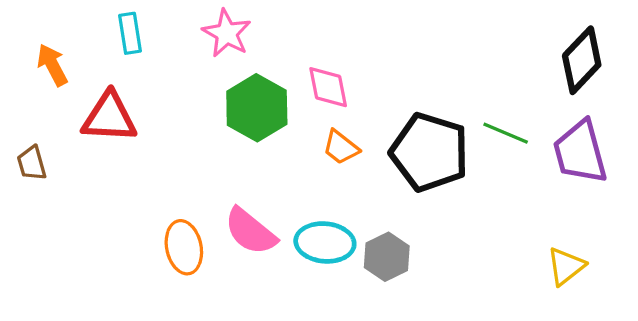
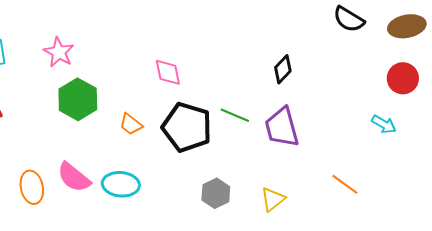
black diamond: (582, 60) -> (283, 69), size x0.7
pink diamond: (328, 87) -> (168, 72), moved
gray hexagon: (387, 257) -> (216, 193), moved

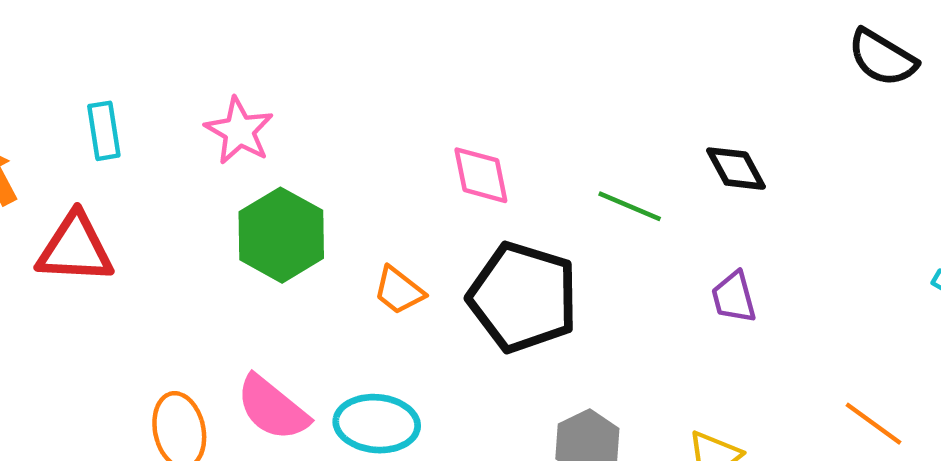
black diamond: (283, 69) -> (736, 169), turned -72
green line: (235, 115) -> (630, 206), moved
purple trapezoid: (282, 127) -> (734, 297), size x0.6

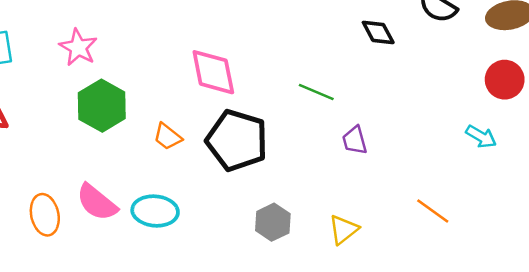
black diamond: (736, 169) -> (378, 33), moved
pink diamond: (481, 175) -> (213, 72), size x1.4
green line: (630, 206) -> (316, 92), moved

